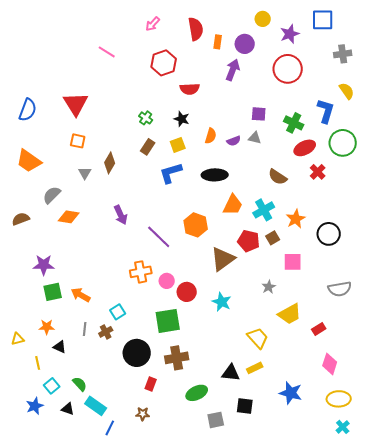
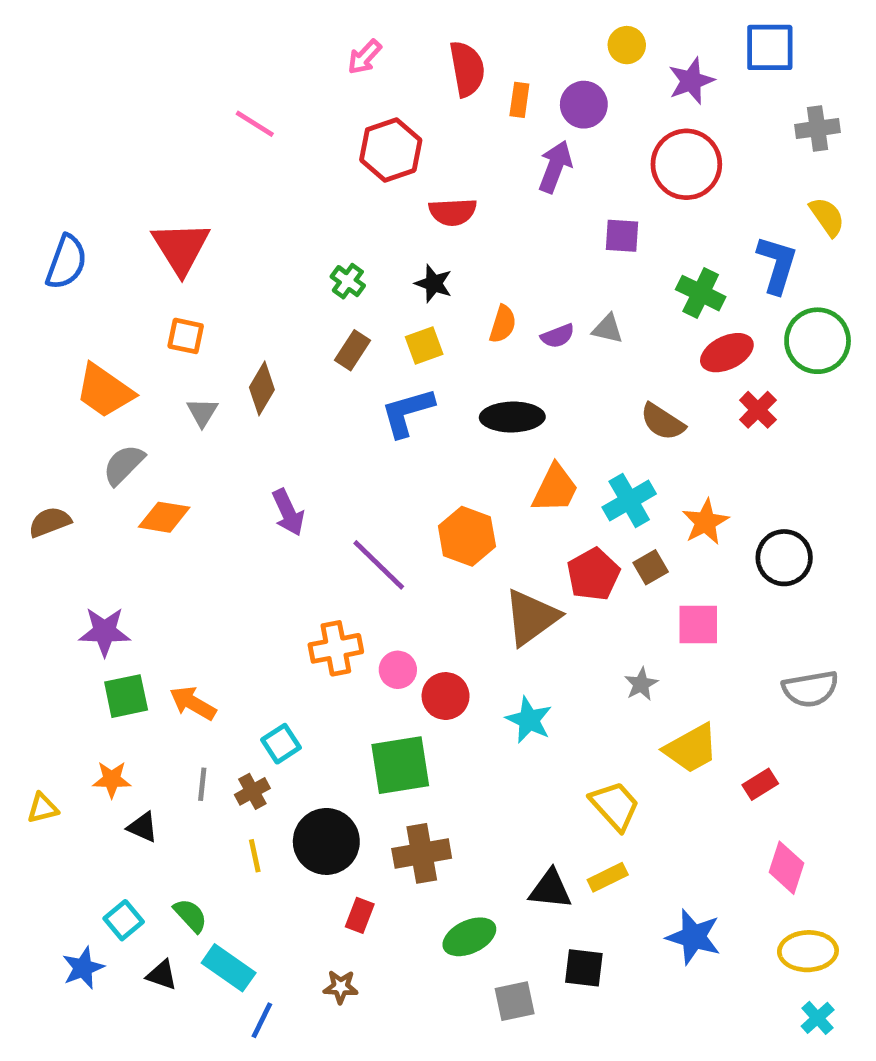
purple square: (259, 114) -> (622, 236), moved
orange trapezoid: (29, 161) -> (105, 391), moved
red pentagon: (249, 241) -> (593, 574), turned 30
yellow line: (38, 363) -> (255, 856), moved

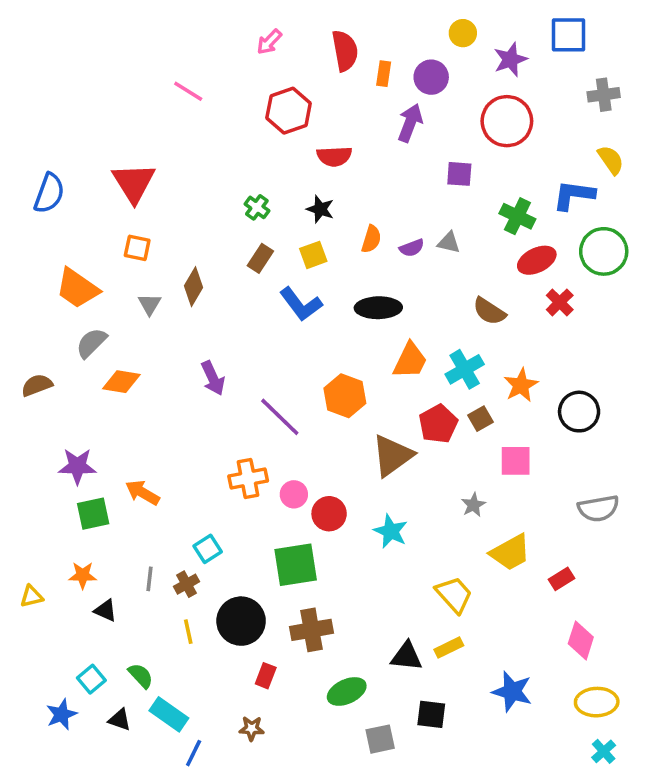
blue L-shape: (777, 264) -> (574, 195), turned -99
blue L-shape: (407, 412) -> (301, 304), turned -111
orange arrow: (193, 703) -> (142, 493), moved

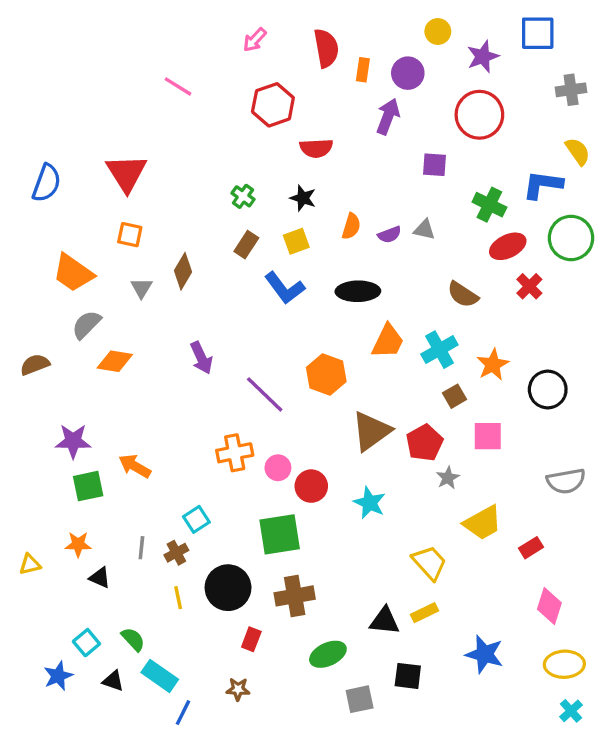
red pentagon: (438, 424) -> (424, 443), moved

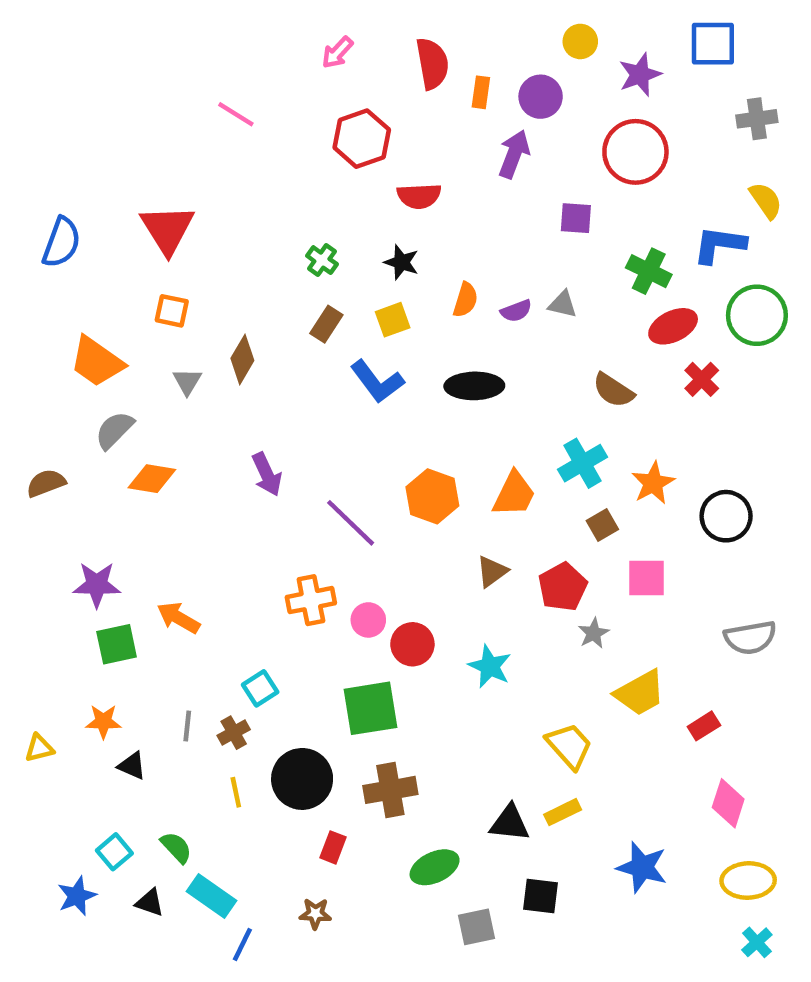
orange trapezoid: (388, 341) -> (514, 494), moved
brown triangle: (371, 431) -> (492, 571), size x0.6

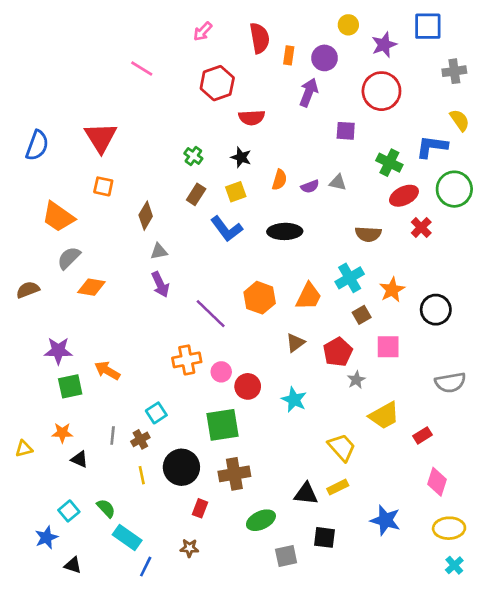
gray triangle: (187, 382) -> (159, 251), moved, turned 48
brown semicircle: (613, 390) -> (368, 234), turned -30
black triangle: (150, 903) -> (73, 565), moved

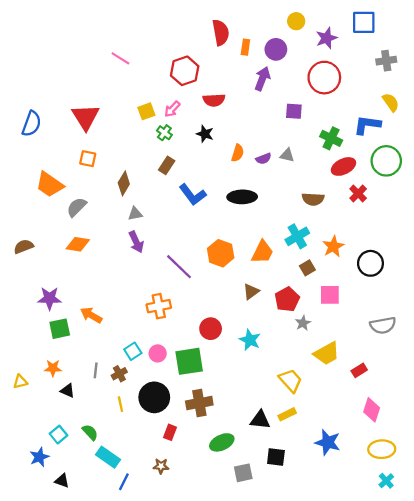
pink arrow: (203, 31) -> (172, 109), moved
yellow square: (236, 192) -> (146, 111), moved
gray semicircle: (69, 258) -> (77, 207), moved
pink circle: (221, 372) -> (158, 353), moved

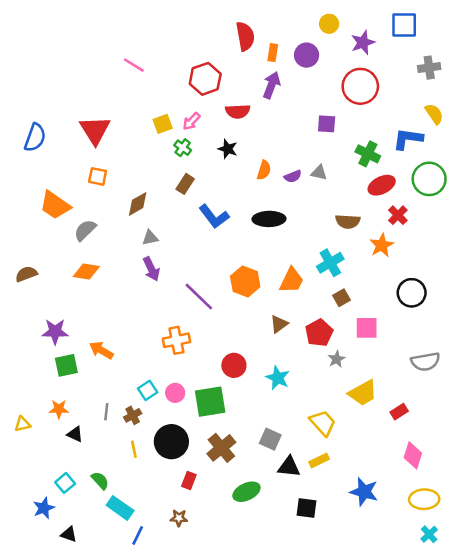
purple arrow: (262, 79) -> (271, 85), moved
brown diamond: (124, 183) -> (138, 204), turned 30
orange star: (333, 246) -> (382, 245), moved
brown cross: (199, 403) -> (221, 448), turned -30
gray square: (243, 473) -> (270, 439), moved, turned 36

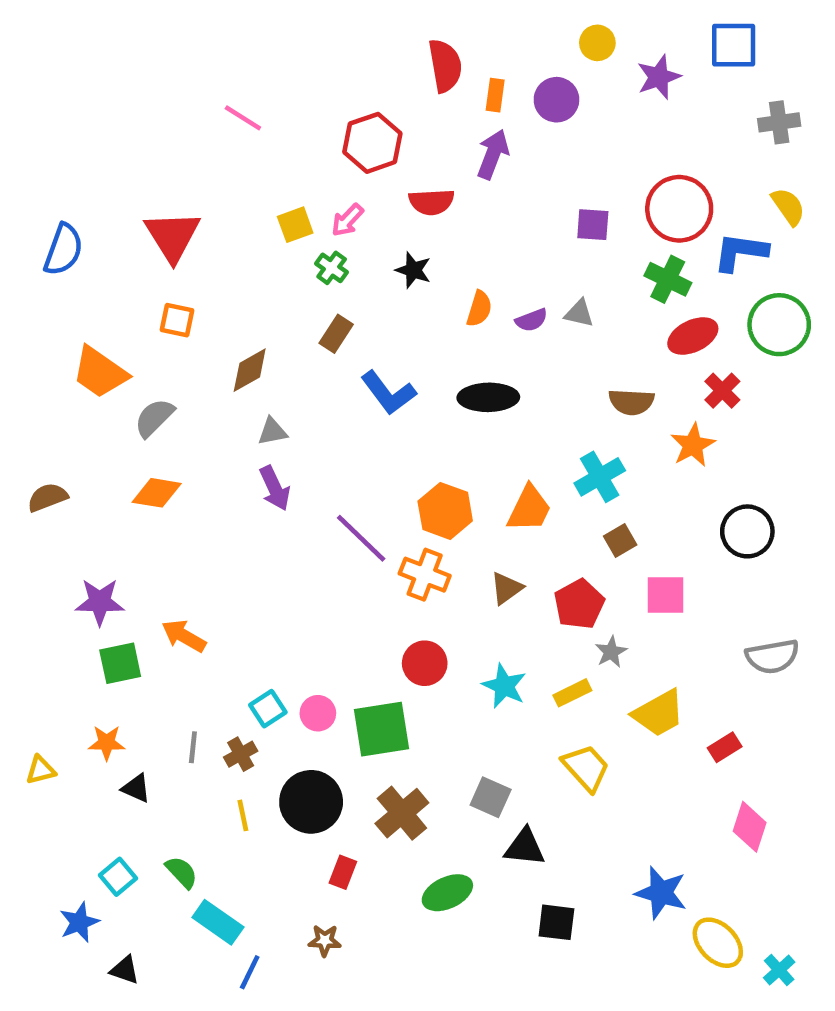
red circle: (360, 86) -> (679, 209), moved
orange cross: (176, 340) -> (425, 575), moved, turned 32
yellow rectangle: (319, 460) -> (572, 693), moved
yellow ellipse: (424, 499) -> (718, 943), moved, turned 48

